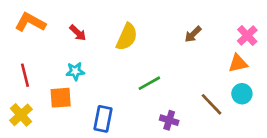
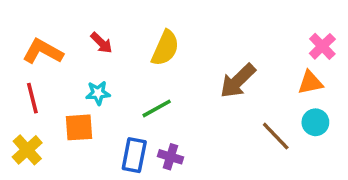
orange L-shape: (30, 22) -> (43, 52), moved
brown arrow: (193, 34) -> (238, 81), moved, size x1.6
green line: (149, 83) -> (157, 108), moved
purple cross: (169, 120) -> (170, 157), moved

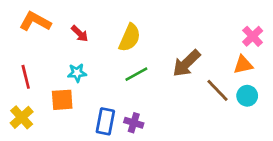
orange L-shape: (43, 52) -> (35, 21), moved
green line: (157, 108) -> (136, 74), moved
brown line: (276, 136) -> (217, 90), moved

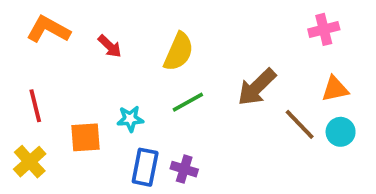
pink cross: (253, 36) -> (324, 29), moved, turned 30
cyan star: (77, 73) -> (130, 119), moved

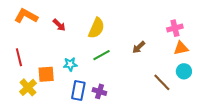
pink cross: (324, 29) -> (175, 28), moved
brown arrow: (257, 87) -> (139, 47), size x0.6
brown line: (300, 124) -> (162, 82), moved
yellow cross: (30, 162) -> (28, 87), moved

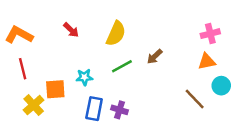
orange L-shape: (26, 16) -> (19, 35), moved
brown arrow: (139, 47) -> (155, 57), moved
orange triangle: (181, 48) -> (207, 61), moved

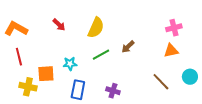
cyan circle: (221, 86) -> (190, 77), moved
yellow cross: (34, 105) -> (28, 87), turned -36
purple cross: (120, 110) -> (113, 91), moved

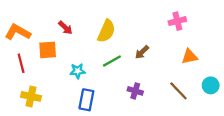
pink cross: (174, 28) -> (177, 21), moved
orange square: (46, 74) -> (48, 50), moved
purple cross: (113, 91) -> (135, 91), moved

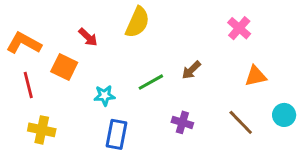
pink cross: (177, 21) -> (239, 28), turned -35
yellow semicircle: (106, 31) -> (137, 22), moved
orange square: (48, 50) -> (64, 67), turned 30

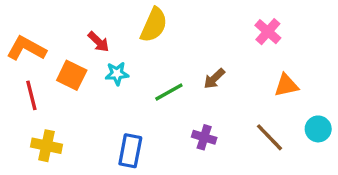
cyan star: (105, 96) -> (117, 74), moved

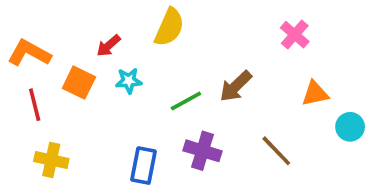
red arrow: (98, 42) -> (108, 46), turned 95
brown arrow: (214, 79) -> (236, 86), size x1.4
cyan circle: (318, 129) -> (350, 127), moved
purple cross: (204, 137) -> (203, 151), moved, size x1.4
brown line: (270, 137) -> (276, 151), moved

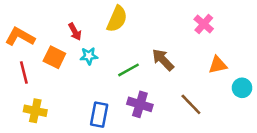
red arrow: (108, 46) -> (75, 32), turned -78
brown arrow: (236, 86) -> (163, 60), turned 90

